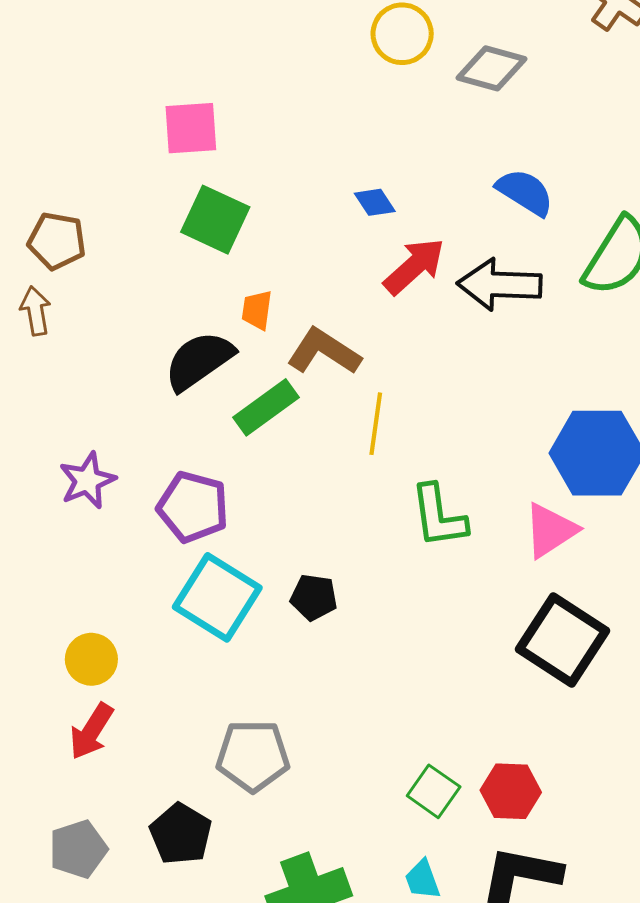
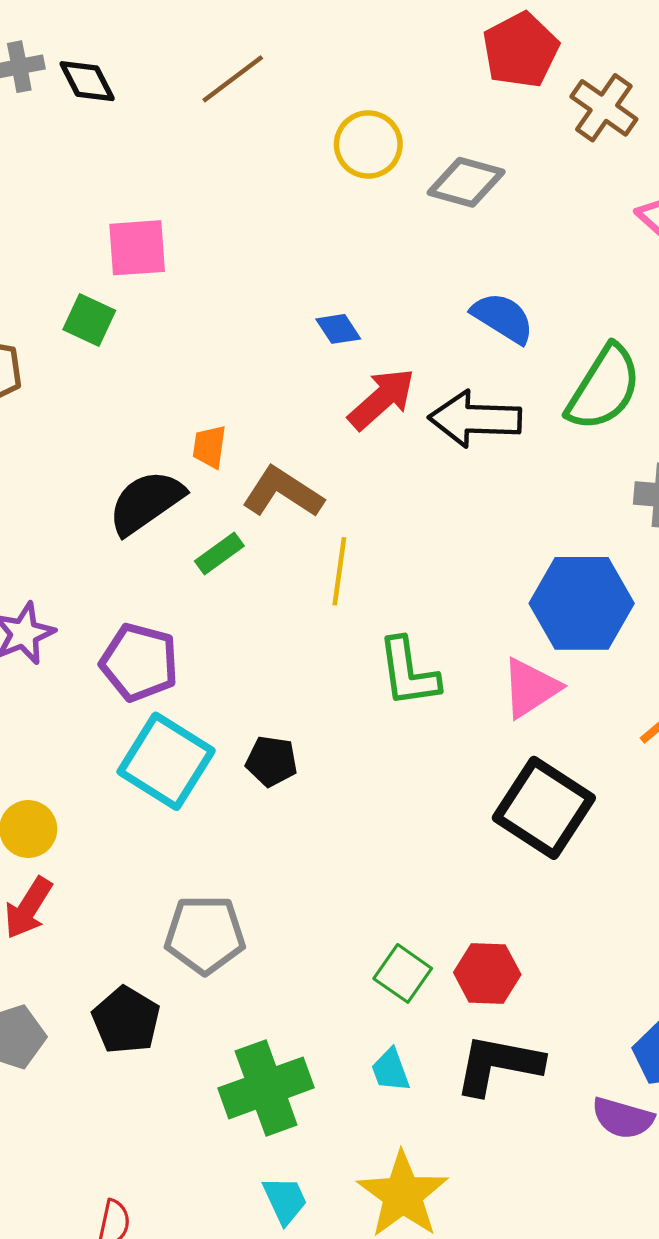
green square: (215, 220) -> (89, 320), moved, size x0.7
green rectangle: (266, 407) -> (219, 553), size x0.7

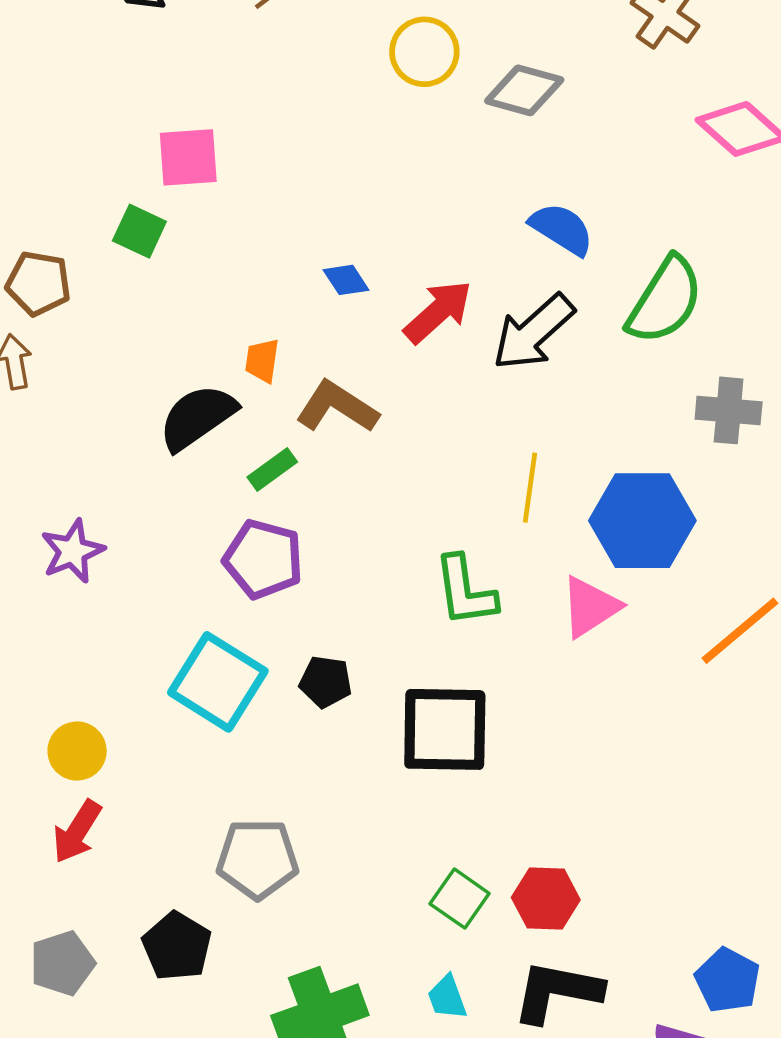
blue diamond: (338, 329) -> (346, 280), moved
black arrow: (475, 419) -> (533, 332), turned -44
yellow line: (339, 571) -> (530, 488), moved
purple pentagon: (139, 662) -> (263, 559), moved
black square: (544, 808) -> (445, 729), moved, turned -32

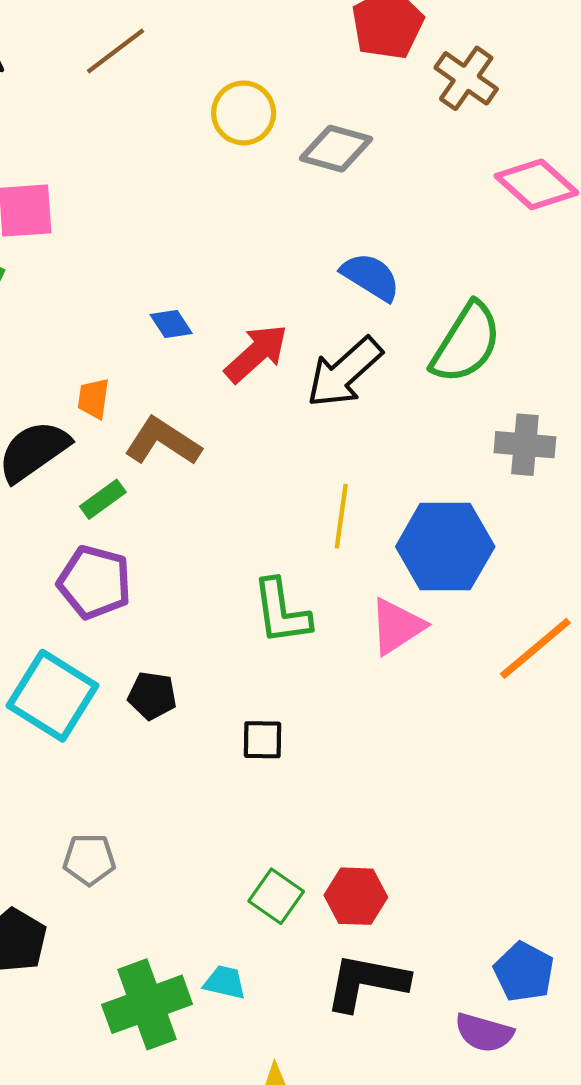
black square: (445, 729) -> (262, 740), size x0.5
gray pentagon: (258, 859) -> (89, 859), size x0.7
cyan trapezoid: (447, 997) -> (225, 982), moved, turned 123

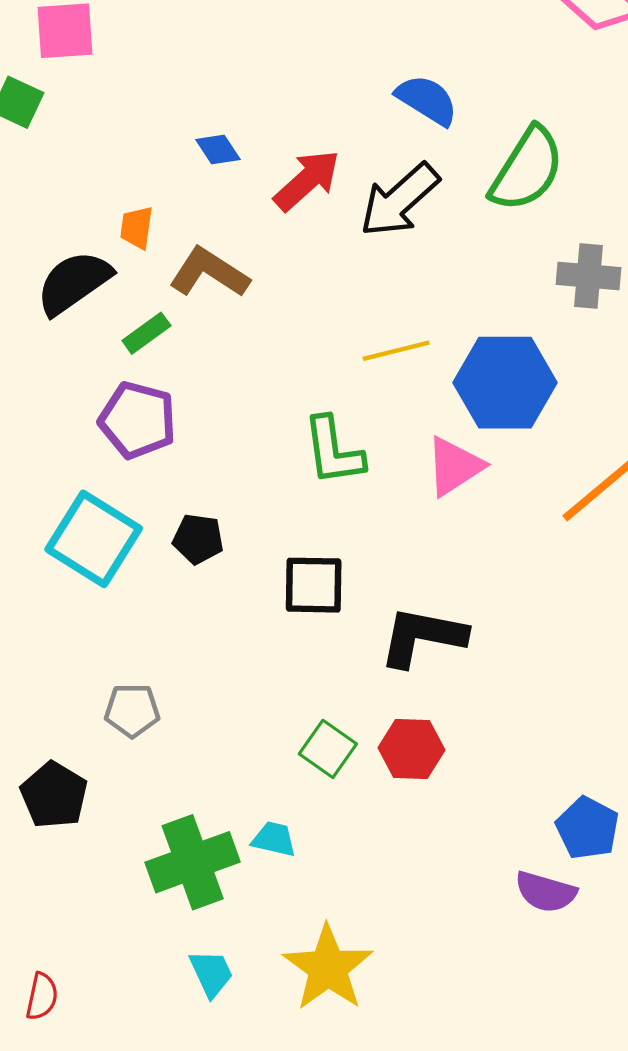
yellow line: (341, 516) -> (396, 351), turned 68
black square: (262, 740) -> (314, 585), size x1.4
black L-shape: (366, 982) -> (422, 637), moved

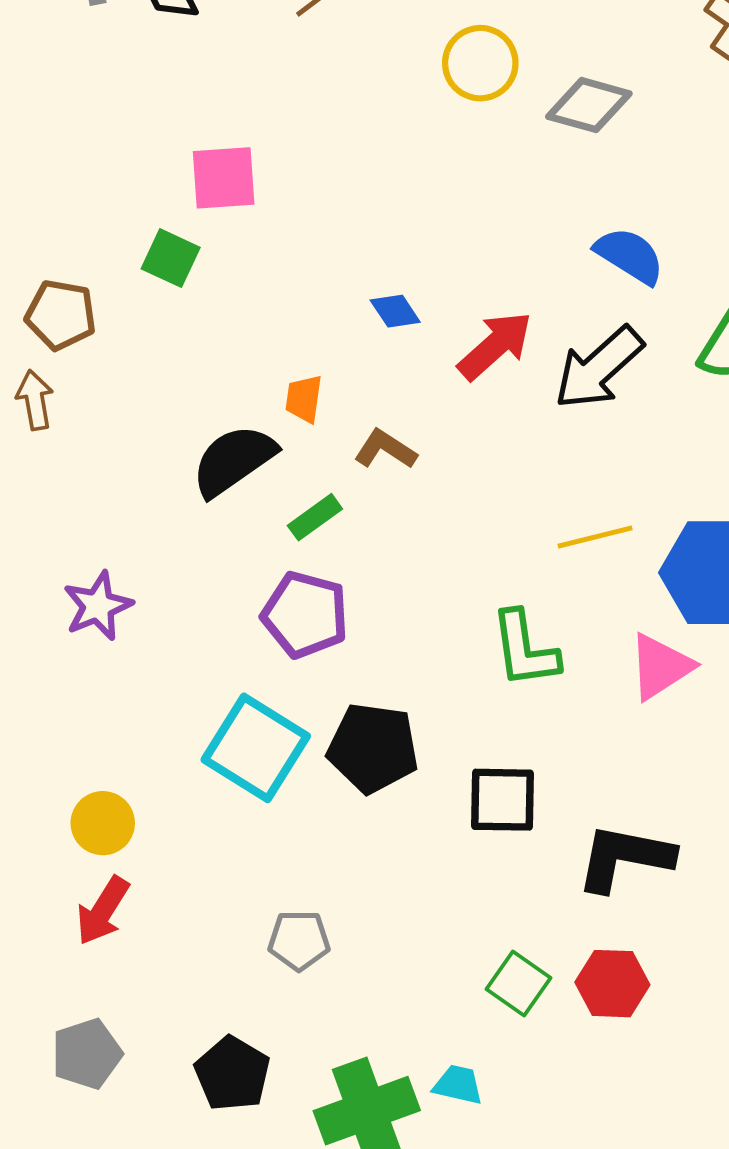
brown L-shape: (209, 273) -> (385, 449), size x0.7
black pentagon: (198, 539) -> (373, 748), size x1.6
black pentagon: (54, 795) -> (232, 1074), moved

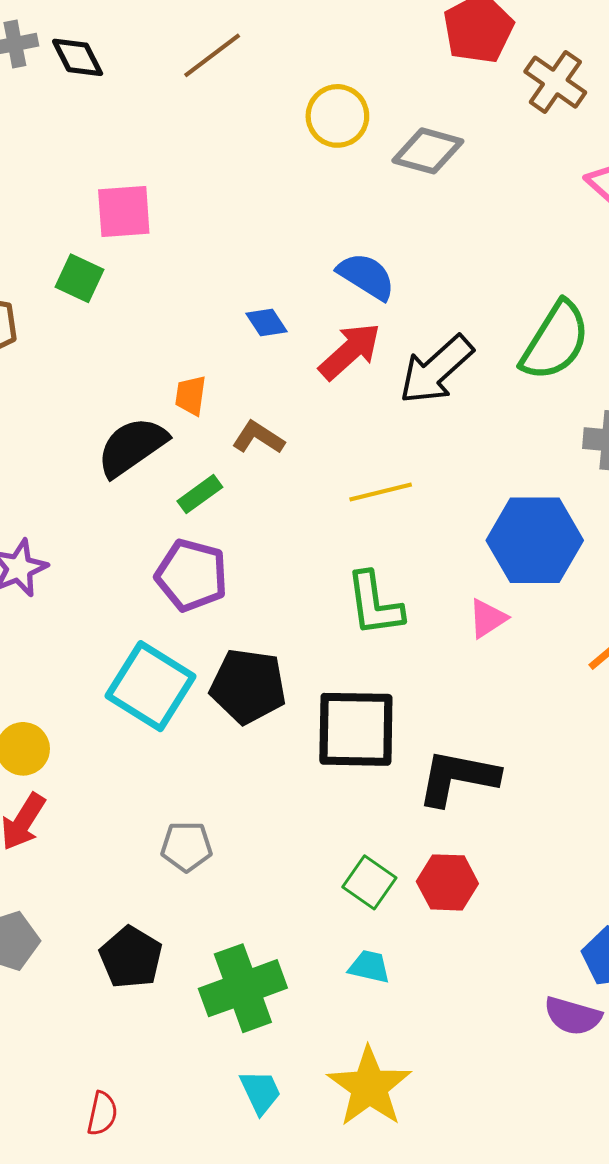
blue semicircle: (630, 256) -> (366, 276), moved
yellow line: (595, 537) -> (381, 492), moved
pink triangle: (660, 666) -> (487, 618), size x0.7
black square: (503, 800) -> (356, 729), size x1.4
cyan trapezoid: (458, 1085) -> (369, 967), moved

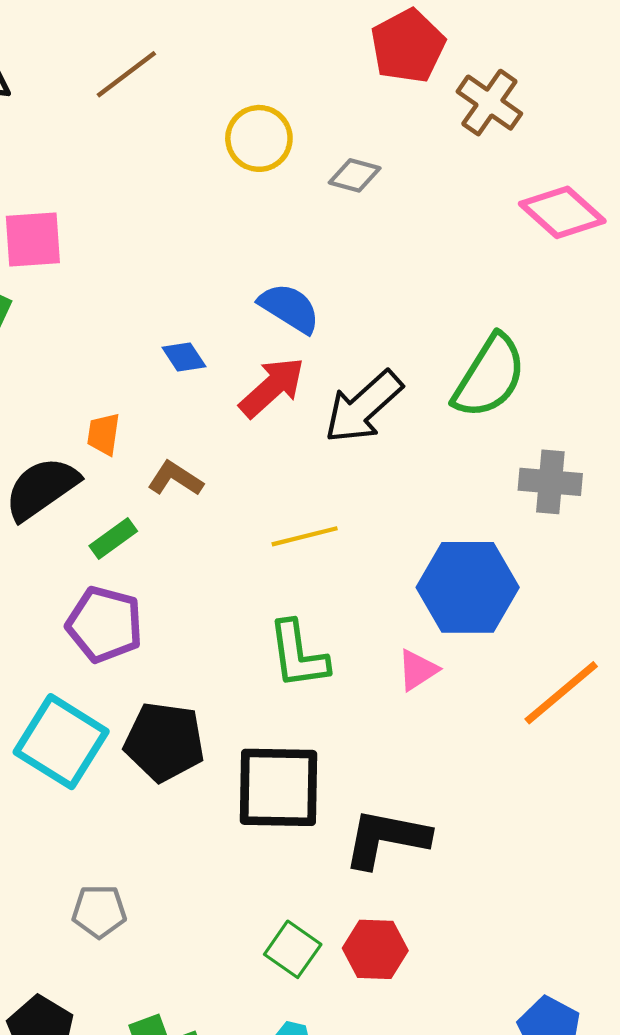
gray diamond: (428, 151) -> (355, 175), size x0.7

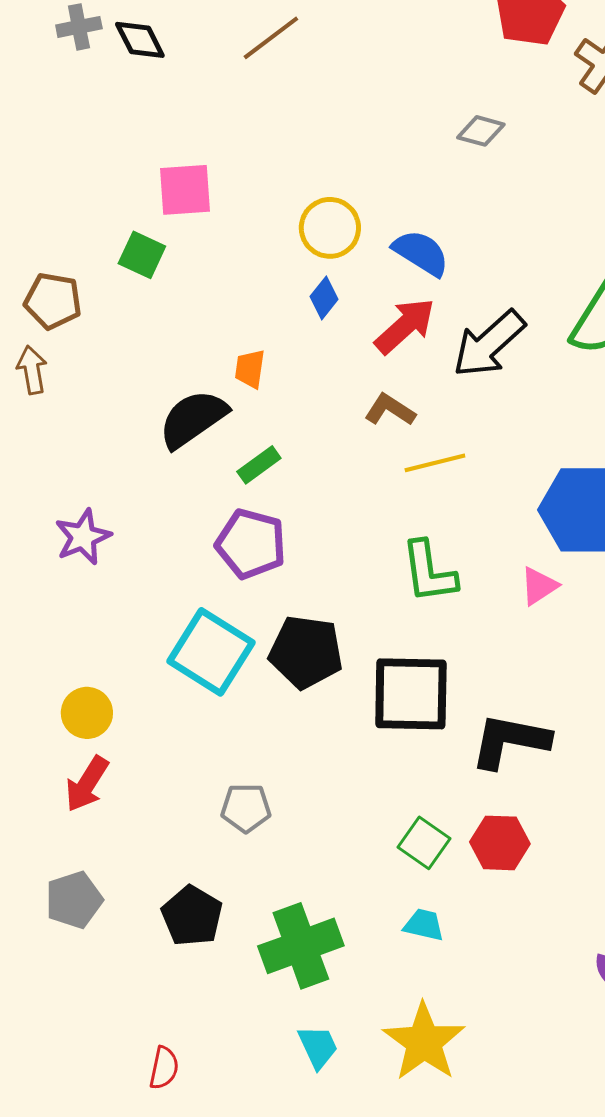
yellow circle: (259, 138) -> (330, 228), moved
blue diamond: (184, 357) -> (324, 298), turned 72
brown L-shape: (175, 479) -> (390, 410), moved

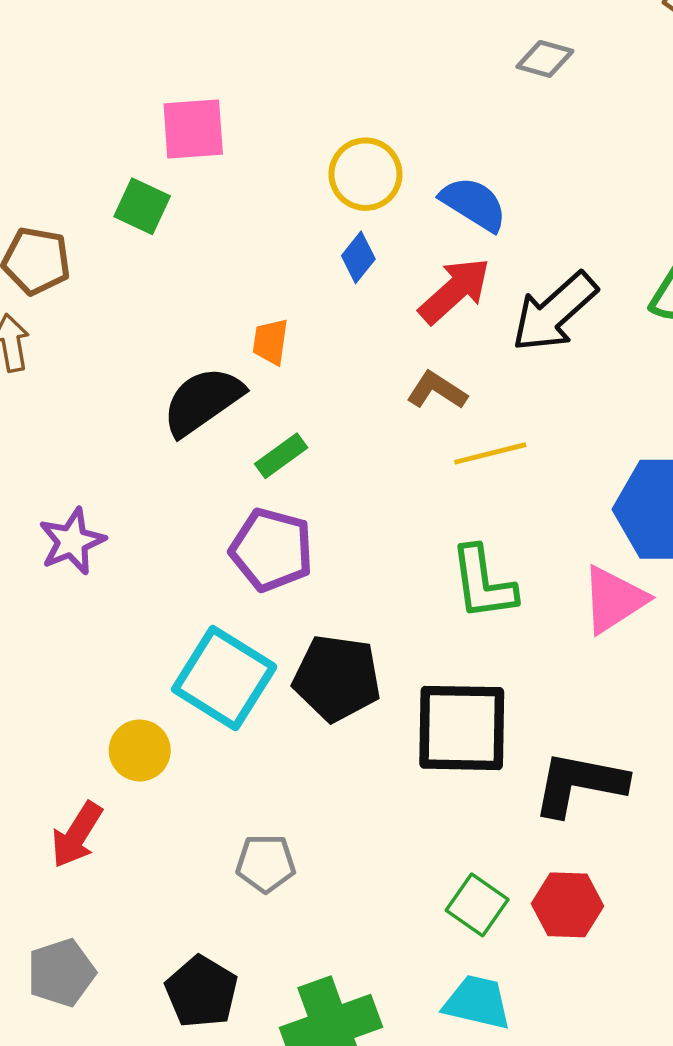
pink triangle: (539, 586) -> (614, 600), size x1.5
yellow circle: (87, 713) -> (140, 750), moved
cyan trapezoid: (424, 925) -> (477, 1002), size x1.4

